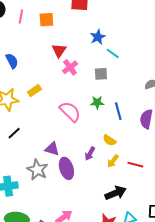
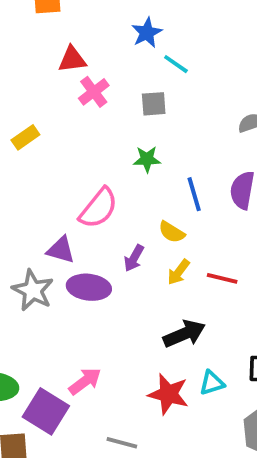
red triangle: (59, 50) -> (72, 59), turned 49
blue line: (118, 111) -> (194, 194), moved
pink semicircle: (70, 112) -> (98, 208), moved, turned 85
purple ellipse: (66, 168) -> (89, 287), turned -65

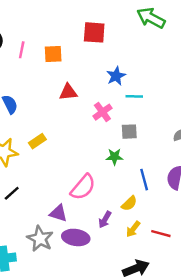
cyan line: (176, 64) -> (134, 96), turned -35
pink cross: (94, 92) -> (102, 112), moved
gray square: (154, 104) -> (129, 132), moved
yellow semicircle: (172, 232) -> (129, 203), turned -77

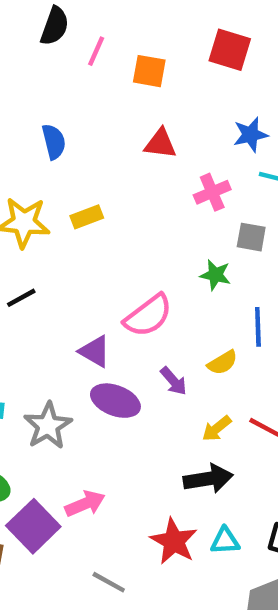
purple arrow: (105, 220) -> (173, 381), turned -84
yellow arrow: (133, 229) -> (217, 429), moved
gray star: (40, 239) -> (48, 426), moved

